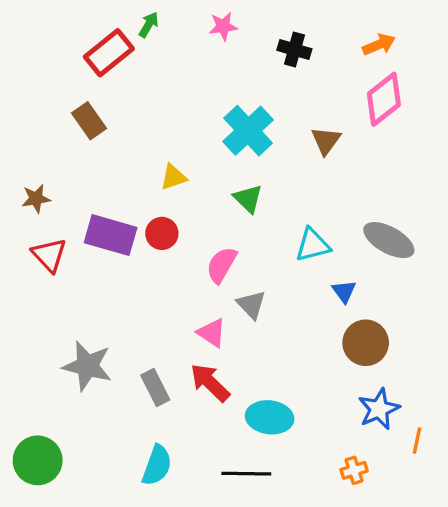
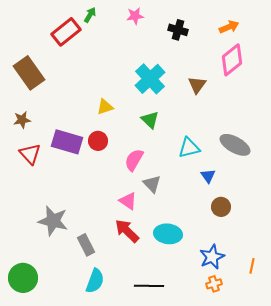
brown rectangle: (89, 121) -> (29, 73), moved, size x1.5
brown circle: (366, 343) -> (221, 207), size x0.7
gray rectangle: (155, 387) -> (86, 245), moved
blue star: (379, 409) -> (212, 257), moved
cyan ellipse: (270, 417) -> (168, 234), moved

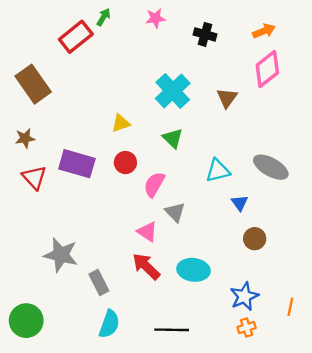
red circle: (98, 141) -> (125, 163), moved

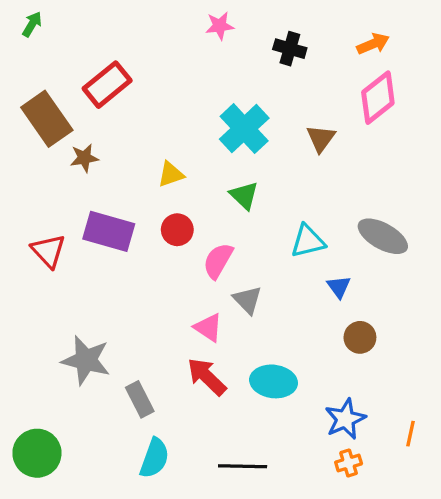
green arrow: (103, 17) -> (32, 24), moved
red rectangle: (76, 37) -> (107, 85), moved
brown star: (25, 138) -> (84, 158), moved

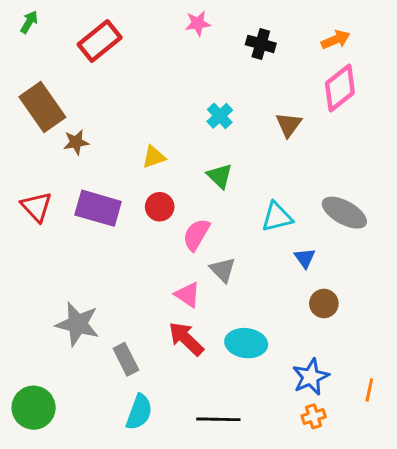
red rectangle: (107, 85) -> (100, 41), moved
cyan cross: (244, 129) -> (220, 116), size x0.6
red triangle: (48, 251) -> (36, 207), moved

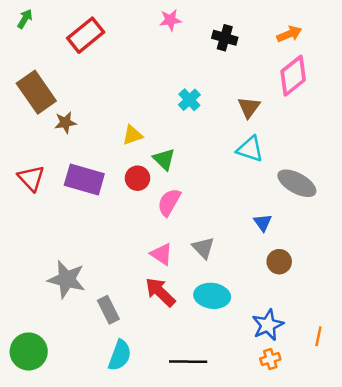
green triangle: (220, 176) -> (164, 159), moved
cyan triangle: (277, 217) -> (250, 149), moved, turned 32
gray triangle: (223, 270) -> (203, 248), moved

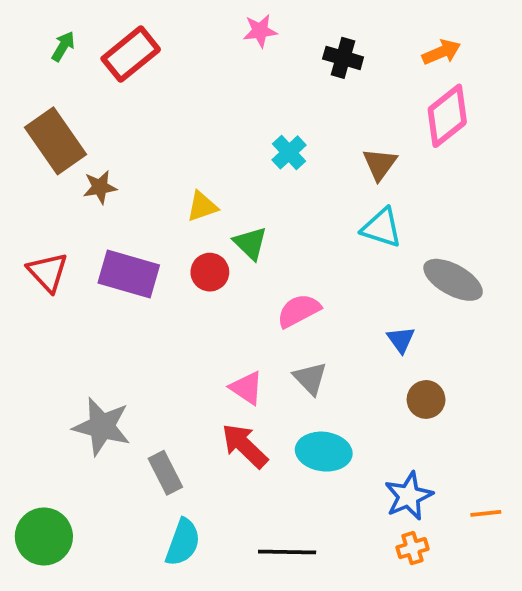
green arrow: (25, 19) -> (63, 46), moved
pink semicircle: (169, 202) -> (299, 311), moved, turned 32
orange line: (318, 336) -> (486, 513), turned 72

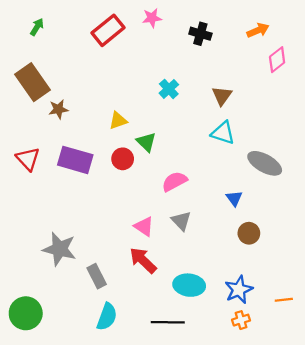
red rectangle: (131, 54) -> (108, 30), moved
pink diamond: (447, 116) -> (277, 60), moved, size x0.7
cyan ellipse: (324, 452) -> (189, 285), moved

